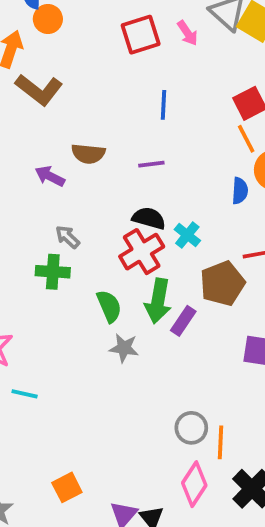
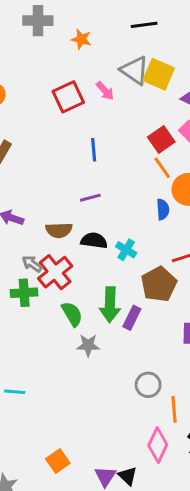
brown semicircle: (88, 154) -> (59, 230), moved
red cross: (142, 252) -> (55, 272), moved
gray circle: (191, 428) -> (148, 385), moved

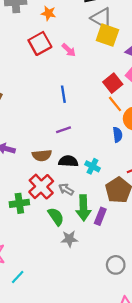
gray triangle: (135, 70) -> (102, 18), moved
red square: (68, 97) -> (40, 43), moved
gray arrow: (32, 264) -> (66, 189), moved
cyan line: (15, 392) -> (18, 277), turned -48

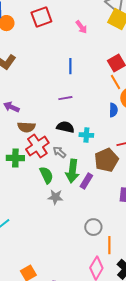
red square: (40, 43) -> (41, 17), moved
brown semicircle: (42, 155) -> (26, 127), moved
cyan cross: (92, 166) -> (86, 135), turned -32

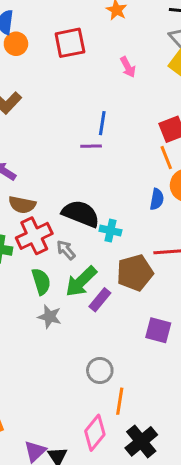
purple line: (65, 98) -> (91, 146), moved
black semicircle: (65, 127) -> (81, 214), size x1.4
green arrow: (72, 171) -> (81, 281), turned 30

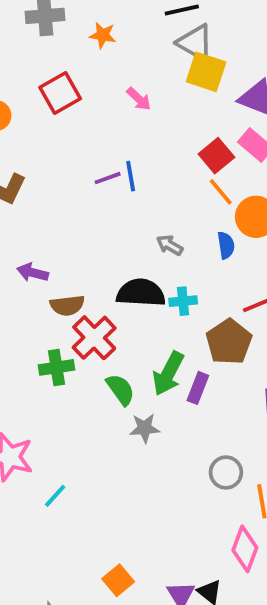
purple line: (91, 146) -> (108, 178), moved
gray arrow: (66, 250) -> (170, 245), moved

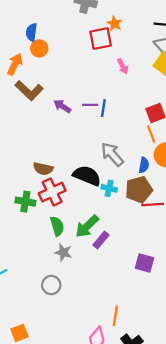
red square: (60, 93) -> (101, 39), moved
gray arrow: (170, 245) -> (112, 154), size x1.6
purple arrow: (32, 272) -> (62, 106), moved
brown pentagon: (229, 342) -> (139, 190), moved
gray circle: (226, 472) -> (51, 285), moved

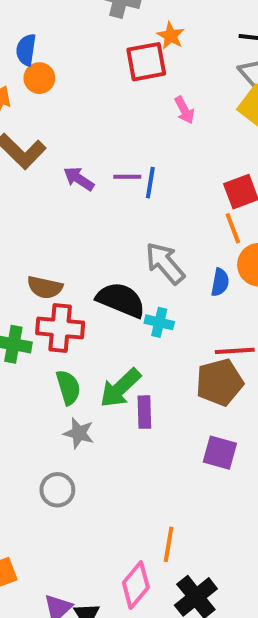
brown pentagon: (139, 190) -> (219, 382), moved
red cross: (52, 192) -> (60, 328), turned 30
purple rectangle: (101, 240) -> (144, 412), turned -42

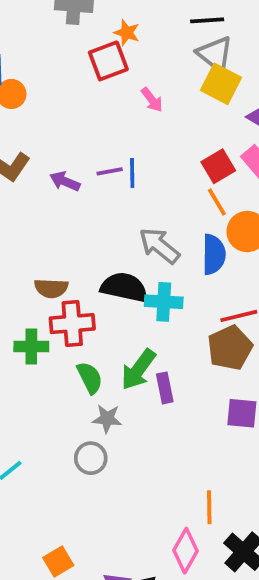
blue semicircle: (220, 282) -> (214, 254), size x1.5
cyan cross: (159, 322) -> (164, 302), size x1.4
gray circle: (57, 490) -> (91, 458), moved

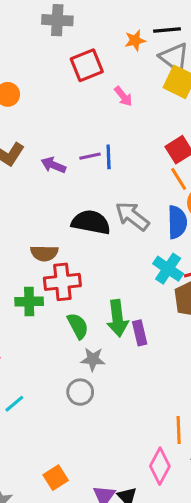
orange star: (127, 33) -> (135, 40), moved, turned -30
black semicircle: (124, 287) -> (91, 222), moved
cyan cross: (164, 302) -> (168, 269), moved, turned 32
green arrow: (138, 370) -> (118, 318), turned -42

